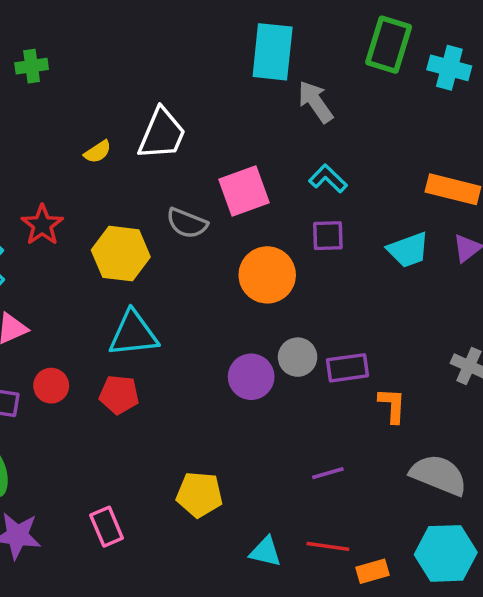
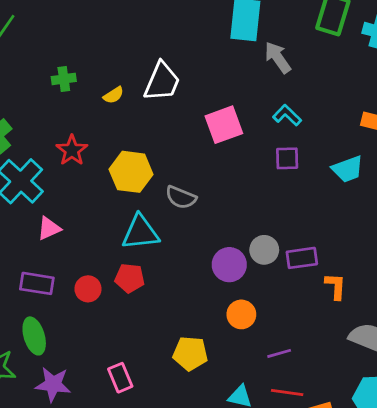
green cross: (32, 66) -> (64, 79), moved
gray semicircle: (187, 223) -> (181, 197), moved
orange circle: (267, 275) -> (241, 314), moved, size x0.7
red circle: (51, 386) -> (88, 289), moved
purple line: (328, 473) -> (279, 353), moved

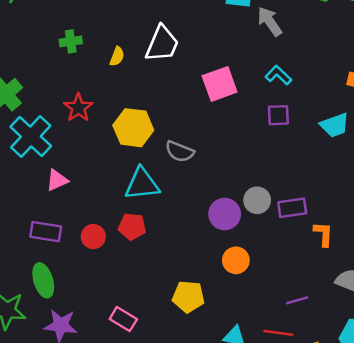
yellow semicircle: (114, 95) -> (117, 56), turned -36
purple line: (279, 353) -> (297, 300), moved
pink rectangle: (120, 378) -> (123, 319), turned -36

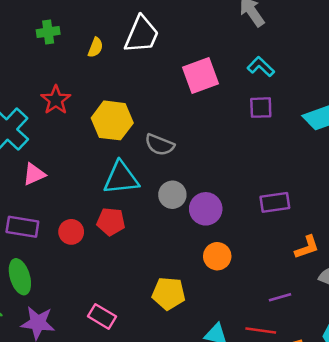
gray circle: (257, 200) -> (172, 195), moved
orange L-shape: (323, 234) -> (307, 247), moved, turned 68

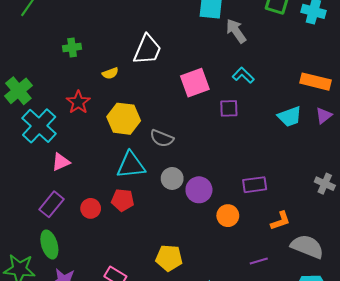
yellow semicircle: (96, 47) -> (110, 73), moved, turned 49
purple square: (261, 108) -> (229, 108), moved
purple rectangle: (22, 227) -> (51, 204), turned -60
orange circle: (217, 256) -> (228, 216), moved

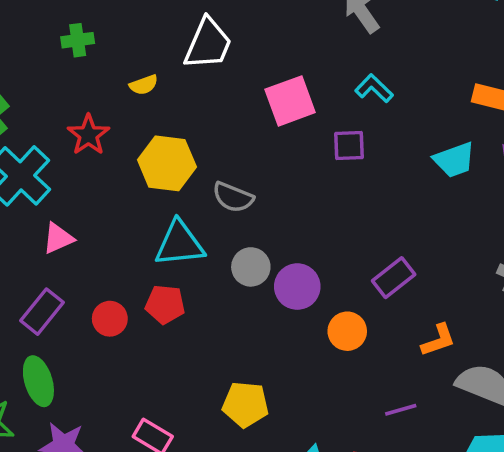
purple rectangle: (255, 185) -> (394, 278), turned -30

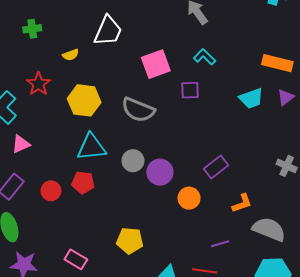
gray semicircle: (233, 197) -> (138, 110), moved, size x1.4

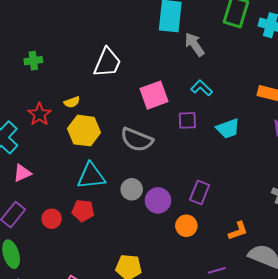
yellow semicircle: (71, 55) -> (72, 102), moved
cyan trapezoid: (251, 98) -> (228, 128), moved
purple rectangle: (216, 167) -> (200, 192), moved, turned -30

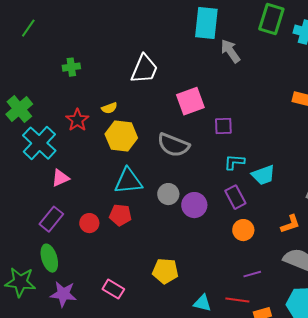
cyan L-shape: (202, 88) -> (234, 162), moved, turned -40
cyan trapezoid: (228, 128) -> (263, 175), moved
purple rectangle: (200, 192) -> (235, 197), turned -50
orange circle: (186, 226) -> (243, 230), moved
orange L-shape: (238, 231) -> (290, 224), moved

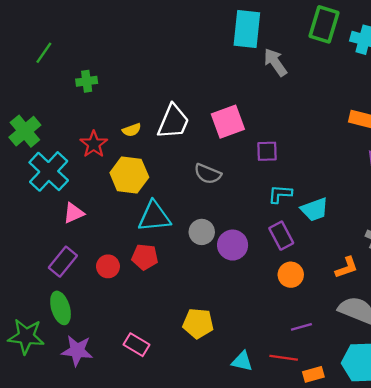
green line: (28, 28) -> (44, 53), moved
white trapezoid: (144, 69) -> (173, 122), moved
yellow hexagon: (121, 136) -> (129, 175), moved
gray semicircle: (173, 145) -> (208, 174), size x0.7

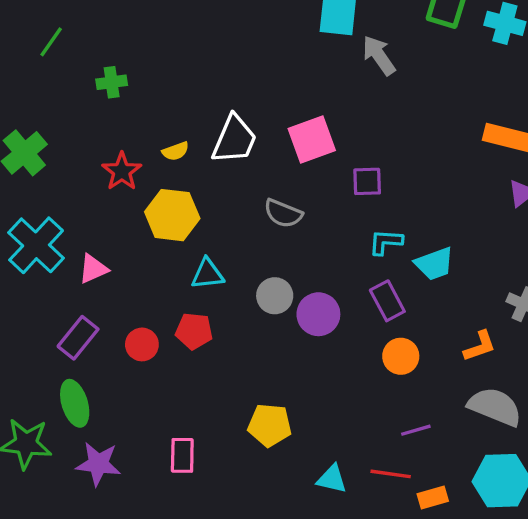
cyan cross: (49, 171) -> (36, 245), moved
cyan triangle: (154, 217) -> (207, 274), size x0.7
pink rectangle: (136, 345) -> (182, 455), turned 60

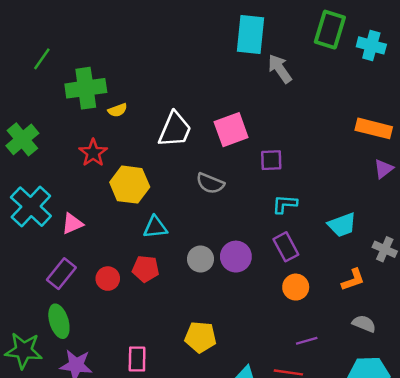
green cross: (112, 82) -> (86, 88), size x1.8
yellow semicircle: (176, 151) -> (118, 110), moved
cyan trapezoid: (434, 264) -> (342, 225), moved
gray circle: (275, 296) -> (201, 259), moved
gray semicircle: (495, 407) -> (364, 324), size x0.6

